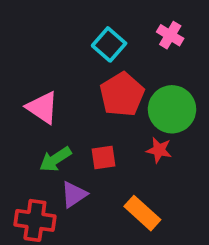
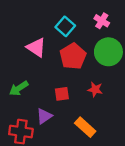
pink triangle: (42, 107) -> (36, 47), moved
green circle: (172, 109) -> (108, 52), moved
green arrow: (55, 159) -> (19, 88), moved

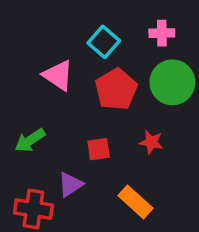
pink cross: (102, 21) -> (162, 33), turned -32

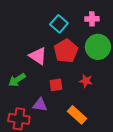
pink triangle: (58, 75) -> (38, 56), moved
purple triangle: (70, 184) -> (40, 105), turned 42

